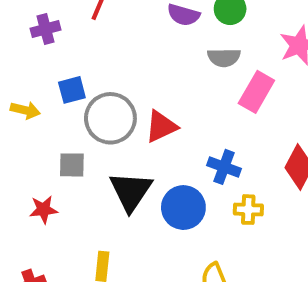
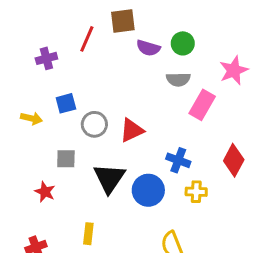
gray circle: (110, 118) -> (94, 124), size x0.7
red star: (44, 210) -> (45, 192), turned 30

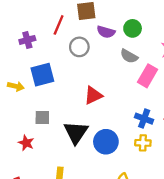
gray semicircle: (178, 79) -> (129, 56), turned 30
blue square: (66, 103) -> (42, 75), size x1.5
gray circle: (94, 124) -> (79, 47), moved
blue cross: (178, 160) -> (144, 119), moved

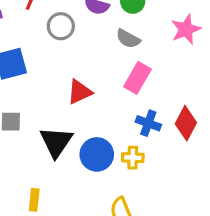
pink rectangle: (148, 76) -> (137, 78), moved
yellow cross: (143, 143) -> (133, 158), moved

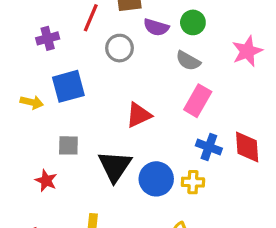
red diamond: (186, 123) -> (247, 147), turned -32

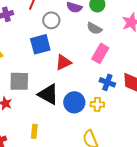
blue square: (68, 86) -> (40, 44), moved
gray square: (68, 145) -> (19, 81), size x1.5
black triangle: (115, 166) -> (48, 94), turned -35

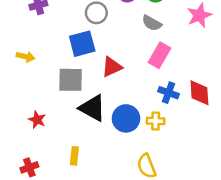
gray square: (19, 81) -> (71, 80), moved

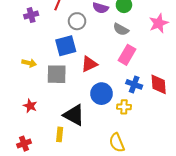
yellow arrow: (25, 57) -> (29, 63), moved
black triangle: (92, 108) -> (74, 115), moved
blue circle: (126, 118) -> (102, 94), moved

